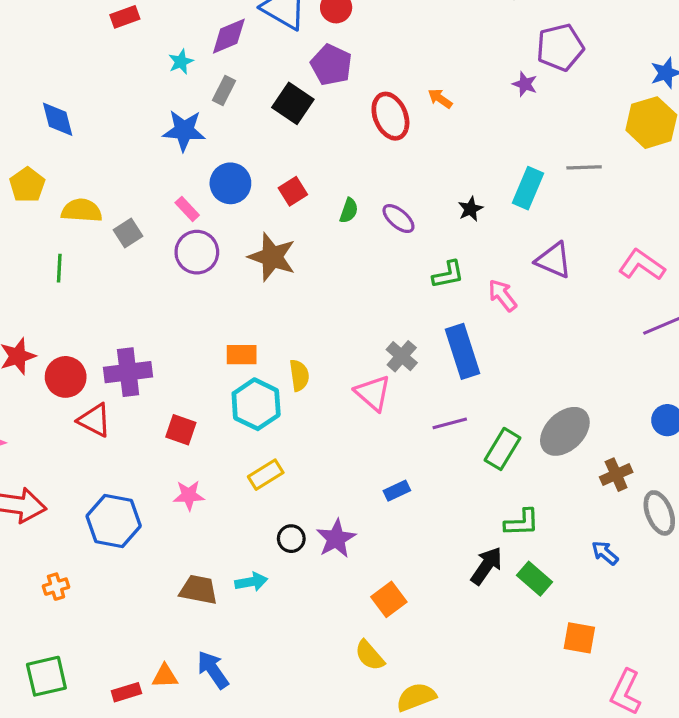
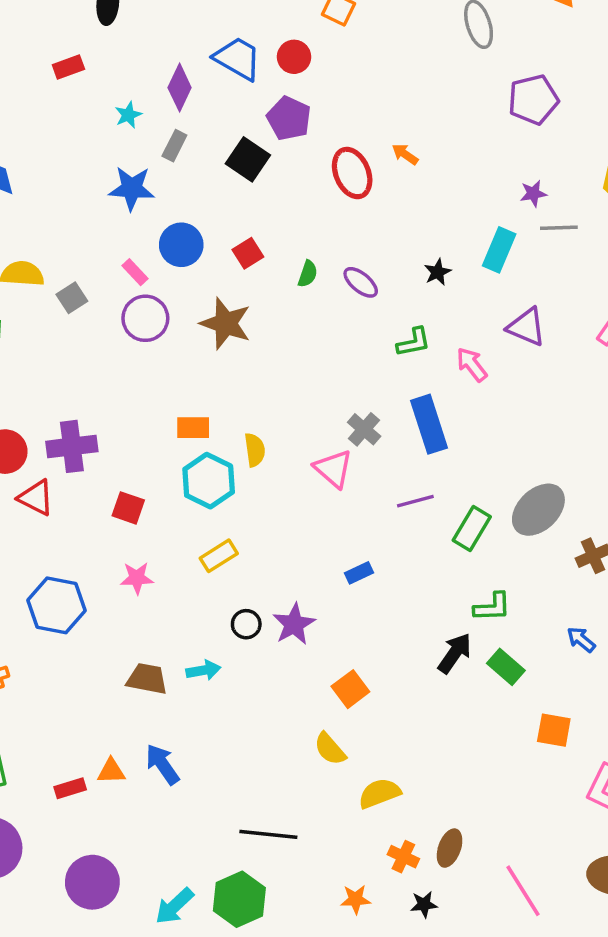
purple diamond: (229, 36) -> (180, 88), turned -42
purple star: (525, 84) -> (533, 194), moved, turned -30

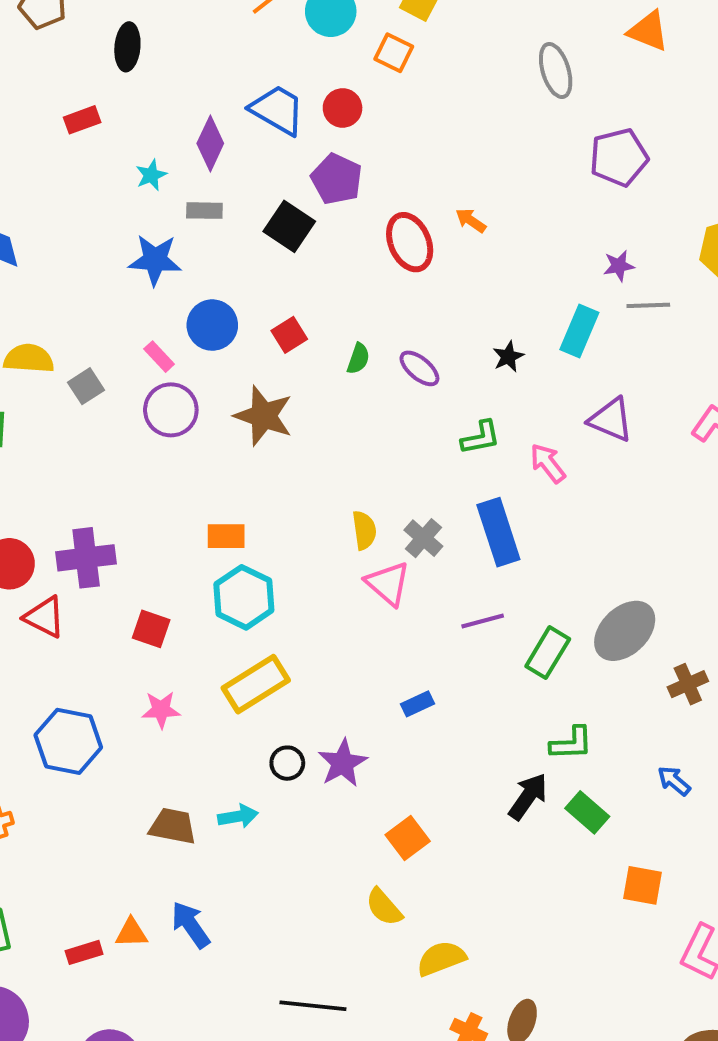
gray rectangle: (174, 146) -> (204, 211), turned 64
yellow semicircle: (255, 450) -> (364, 530), moved
yellow rectangle: (219, 556) -> (256, 684), size x1.5

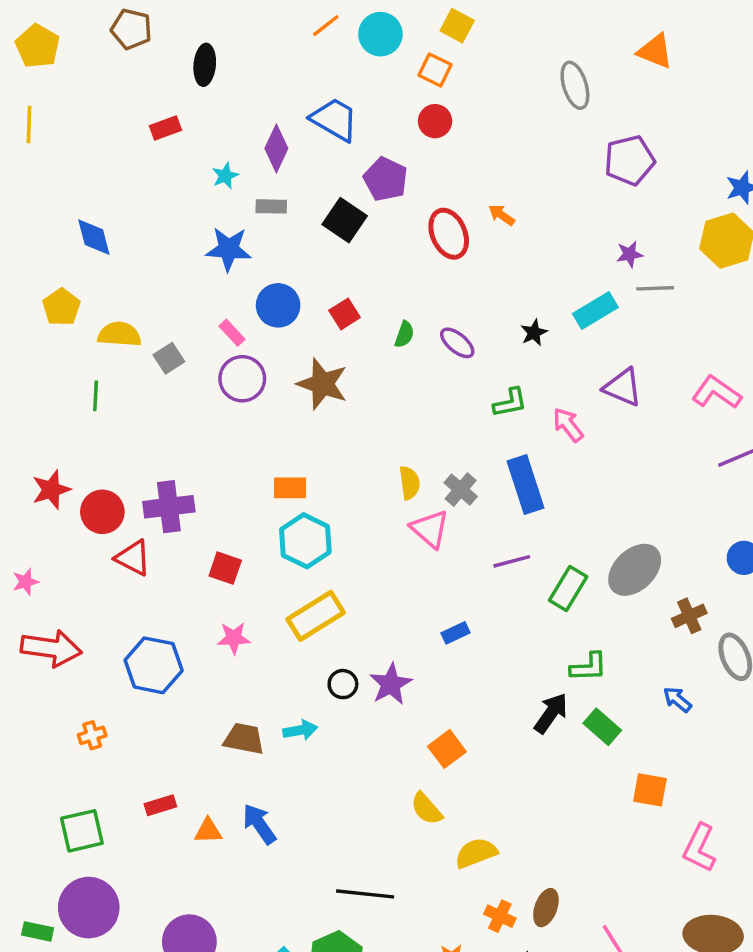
red circle: (343, 108) -> (435, 121), moved
cyan rectangle: (579, 331) -> (595, 310), turned 36
red rectangle: (84, 952) -> (160, 805), moved

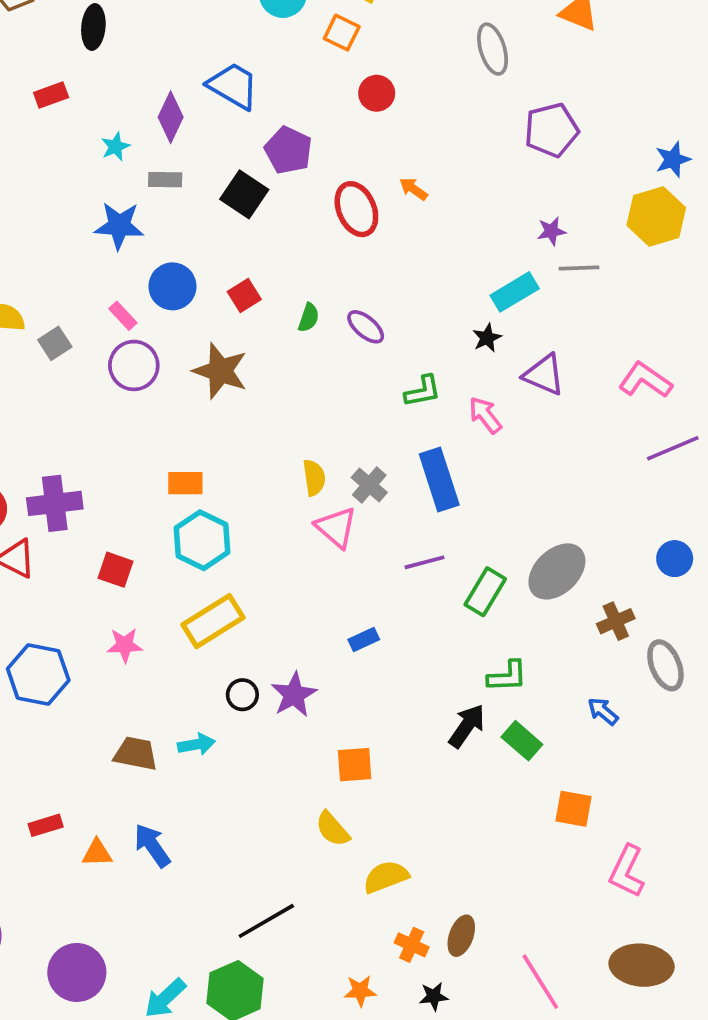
red circle: (435, 121) -> (377, 93), moved
black star: (534, 333) -> (487, 338), moved
orange square: (447, 749) -> (355, 765), turned 33
black line: (365, 894) -> (266, 921), turned -36

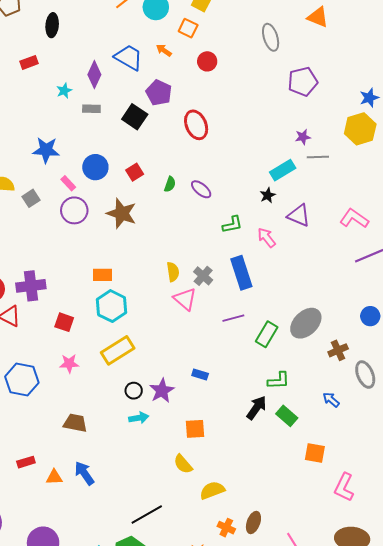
orange arrow: (413, 189) -> (164, 50), moved
blue star: (119, 226) -> (46, 150), moved
blue rectangle: (364, 640) -> (200, 375), moved, turned 42
cyan arrow: (196, 744) -> (139, 418), moved

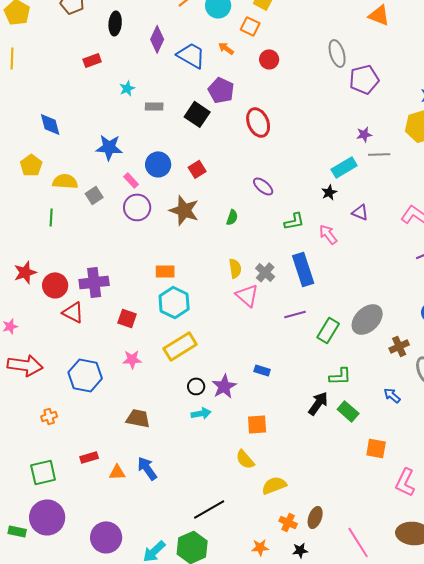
gray ellipse: (271, 37) -> (337, 53), moved
purple diamond: (94, 75) -> (157, 39), moved
green semicircle: (170, 184) -> (232, 217), moved
purple triangle: (299, 215) -> (360, 212), size x0.7

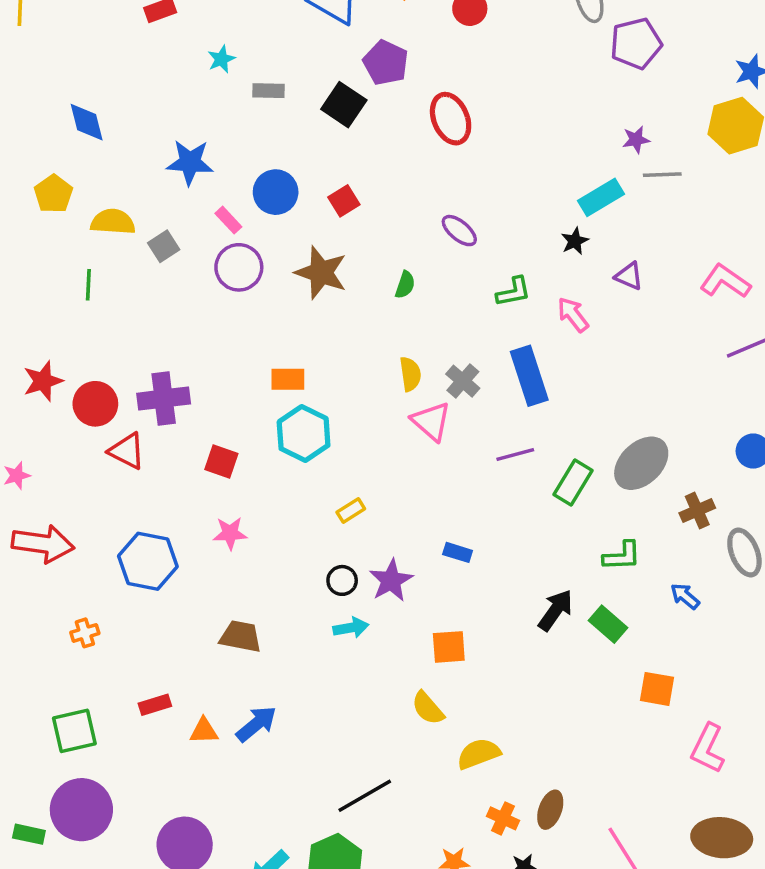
yellow rectangle: (180, 346) -> (351, 510), moved, size x0.5
green L-shape: (340, 376) -> (622, 556), moved
blue arrow: (147, 468) -> (256, 724), turned 85

